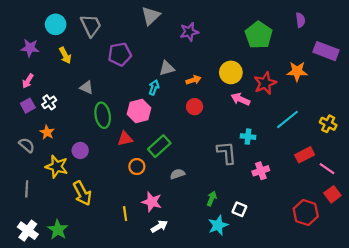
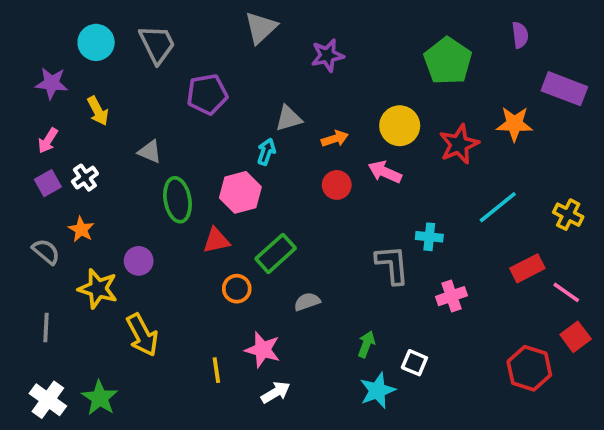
yellow arrow: (65, 55) -> (98, 111), moved
pink arrow: (241, 99) -> (385, 172), moved

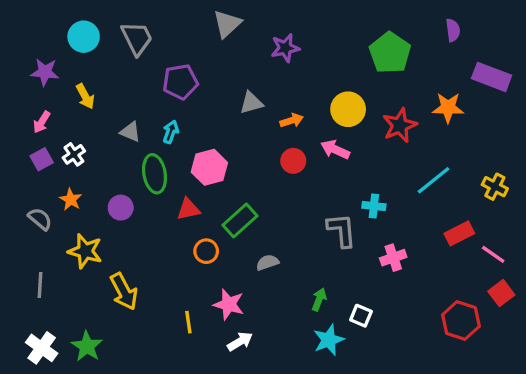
cyan arrow: (266, 152) -> (171, 132), moved
purple circle: (139, 261) -> (121, 208), moved

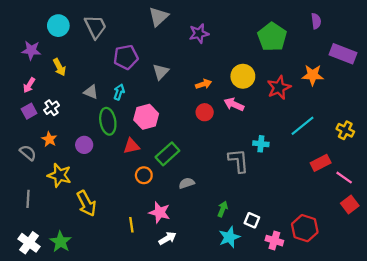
gray triangle: (251, 103) -> (161, 72), moved, turned -30
pink cross: (393, 258) -> (274, 241), moved, turned 36
red hexagon: (461, 321) -> (305, 228), moved

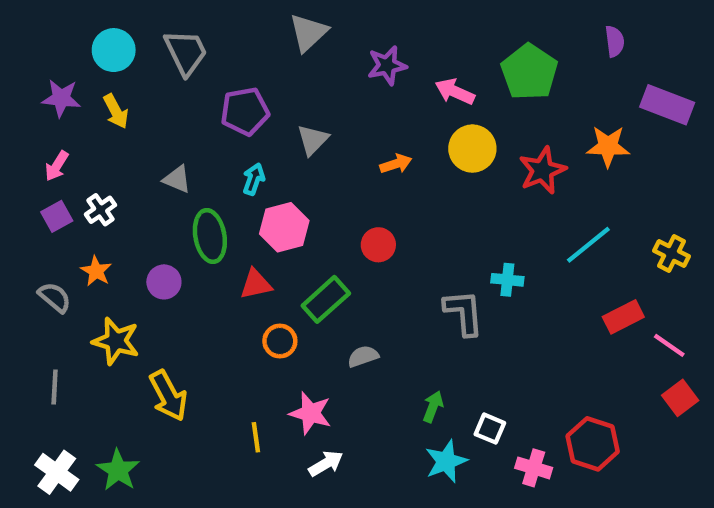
yellow arrow: (59, 67) -> (116, 111), moved
cyan arrow: (119, 92) -> (254, 179), moved
pink arrow: (234, 104) -> (455, 92), moved
red circle: (205, 112) -> (378, 245), moved

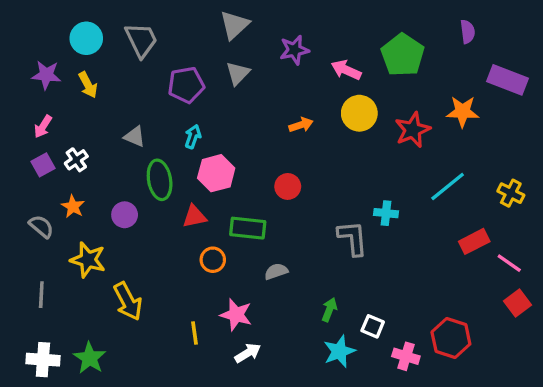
gray triangle: (313, 140) -> (238, 73), moved
green rectangle: (326, 299) -> (248, 228), turned 48
white cross: (57, 472) -> (43, 360), turned -32

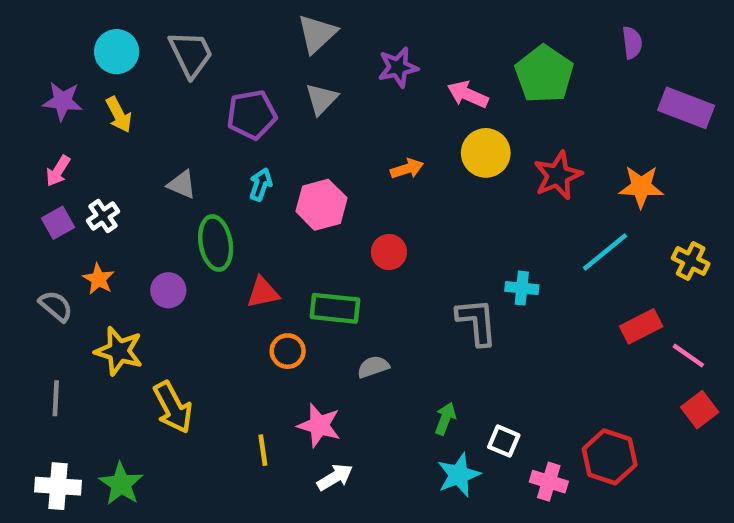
orange star: (463, 112) -> (641, 187), moved
pink hexagon: (216, 173) -> (321, 205), moved

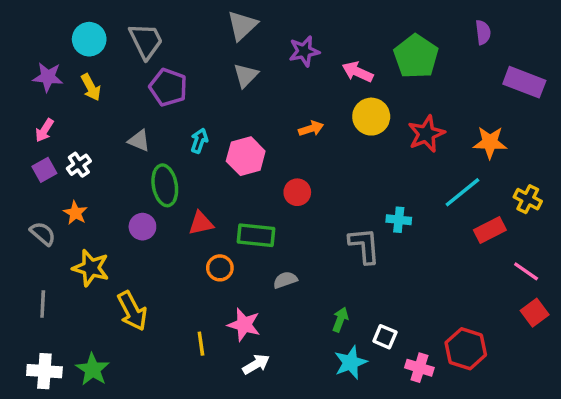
purple pentagon: (252, 115) -> (168, 87), moved, turned 30
purple circle: (168, 290) -> (142, 227), moved
red rectangle: (641, 326) -> (490, 230), moved

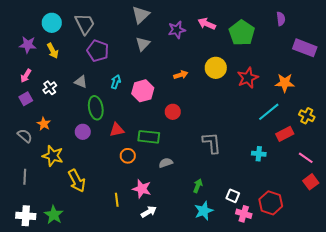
pink arrow: (357, 72) -> (207, 24), moved
white cross: (79, 165) -> (50, 88), moved
cyan cross: (399, 220) -> (259, 154), moved
white square: (385, 337) -> (233, 196), moved

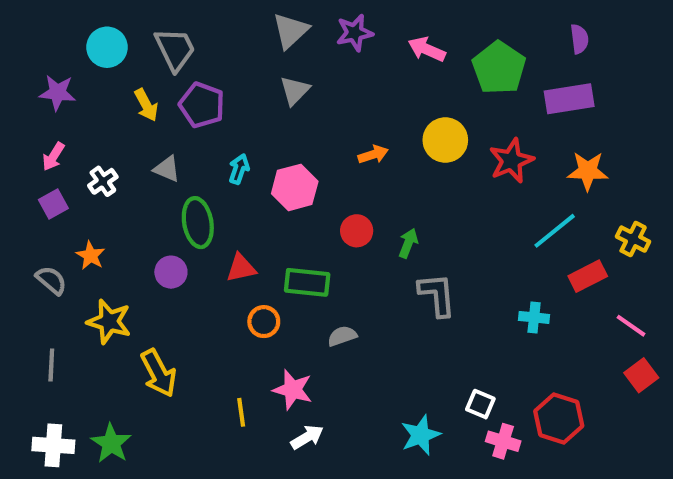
purple star: (177, 30) -> (355, 33), moved
purple rectangle: (305, 48) -> (569, 99), moved, turned -30
yellow arrow: (53, 51) -> (146, 105), moved
green arrow: (198, 186) -> (408, 243), moved

